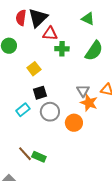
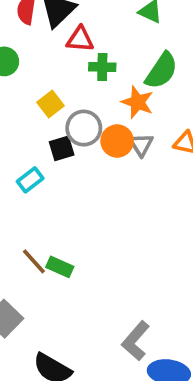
orange star: (89, 103) -> (137, 102), moved
gray circle: (50, 112) -> (84, 128), moved
orange circle: (74, 123) -> (117, 141), moved

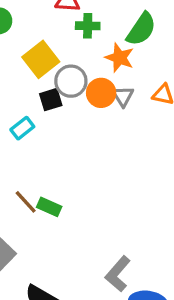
yellow square: (50, 104) -> (41, 59), size x1.5

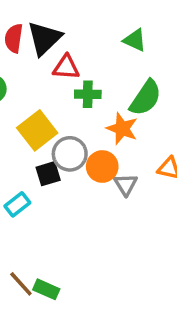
gray triangle: (123, 96) -> (126, 185), moved

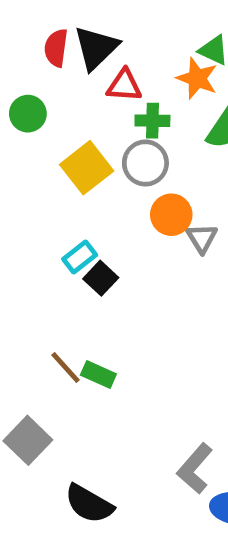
orange star: (122, 129) -> (197, 78), moved
gray circle: (70, 154) -> (145, 163), moved
black square: (48, 174) -> (101, 278), moved, turned -30
cyan rectangle: (17, 204) -> (80, 257), moved

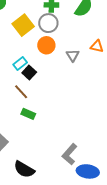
orange circle: (171, 215) -> (46, 45), moved
brown line: (65, 367) -> (21, 92), moved

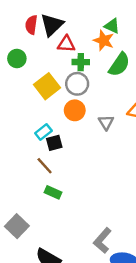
black square: (29, 73) -> (54, 143), turned 32

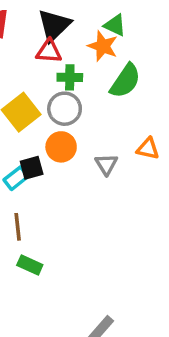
black triangle: (52, 25) -> (54, 25), moved
black square: (54, 143) -> (32, 168), moved
brown line: (45, 166) -> (18, 227), turned 36

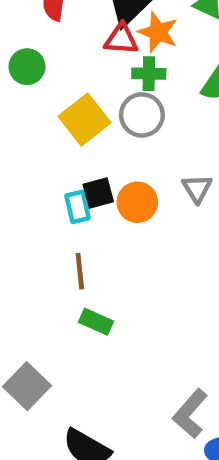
orange star: (103, 46) -> (158, 32), moved
orange circle: (61, 147) -> (137, 202), moved
cyan rectangle: (16, 178) -> (78, 207), turned -65

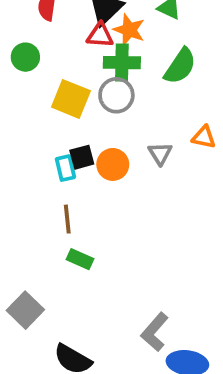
green cross: (149, 74) -> (122, 63), size x1.4
yellow square: (84, 120) -> (71, 99), turned -30

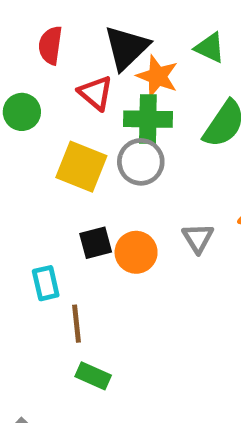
red triangle: (100, 35) -> (96, 93), moved, turned 36
cyan rectangle: (65, 168) -> (46, 283), moved

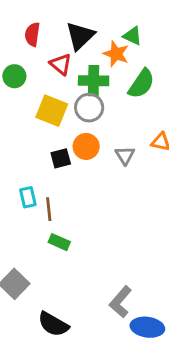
orange star: (157, 76) -> (116, 54), moved
orange circle: (136, 252) -> (86, 146), moved
cyan rectangle: (46, 283) -> (28, 197), moved

